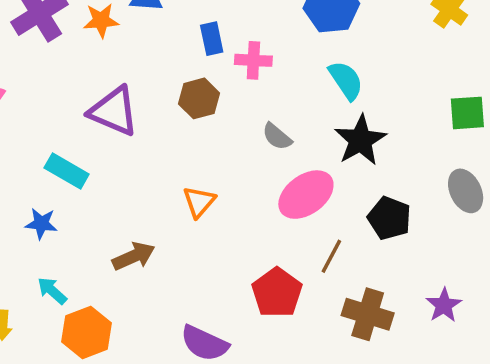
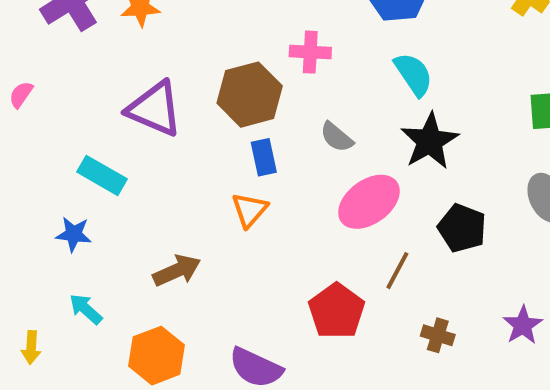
blue rectangle: (212, 39) -> (264, 157), moved
brown hexagon: (199, 98) -> (250, 95), size x1.4
brown cross: (368, 314) -> (438, 335), size x0.6
orange hexagon: (87, 332) -> (157, 356), moved

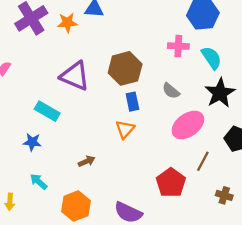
pink cross: (310, 52) -> (178, 46), moved
brown arrow: (177, 271) -> (87, 161), size x0.7

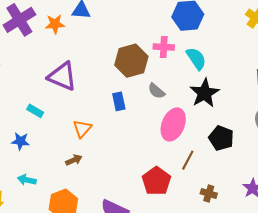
brown hexagon: (125, 68) -> (131, 61), moved
cyan rectangle: (47, 111) -> (35, 111), size x0.7
pink ellipse: (188, 125) -> (173, 124), turned -32
orange triangle: (125, 129) -> (82, 129), moved
cyan arrow: (39, 182) -> (27, 180), turned -30

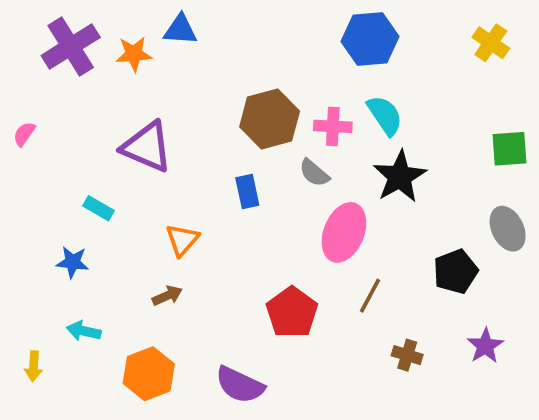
pink cross: (164, 47) -> (333, 126), moved
black pentagon: (221, 138) -> (456, 271), moved, turned 30
red pentagon: (156, 181) -> (292, 312), moved

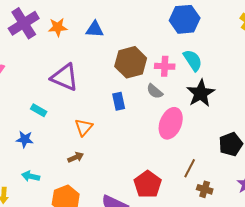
blue triangle: (180, 30) -> (95, 29), moved
brown line: (370, 296) -> (190, 168), moved
red pentagon: (292, 312) -> (148, 184), moved

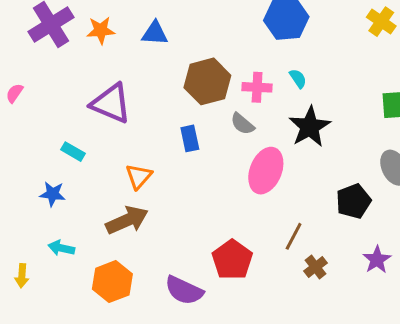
cyan semicircle: (193, 60) -> (298, 79), size x0.6
brown arrow: (76, 157) -> (127, 220), size x1.8
brown cross: (205, 189) -> (316, 267), turned 35

